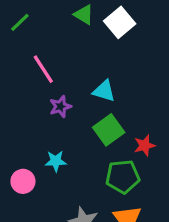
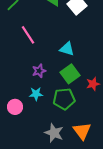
purple star: (60, 107) -> (39, 71), moved
green pentagon: (123, 177) -> (64, 99), moved

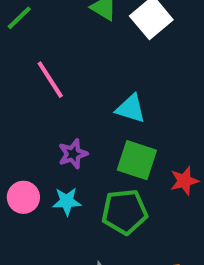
green square: (70, 74) -> (137, 160), turned -36
pink circle: (15, 107) -> (23, 197), moved

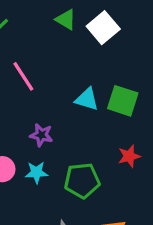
purple star: (73, 154) -> (41, 135), turned 30
green square: (137, 160) -> (123, 101), moved

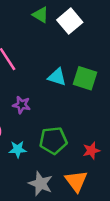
red star: (129, 156) -> (91, 151), moved
cyan star: (36, 172) -> (18, 149), moved

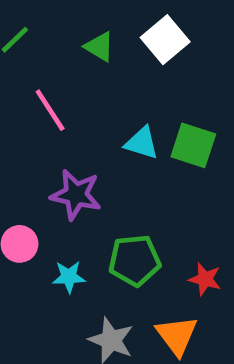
green triangle: (41, 15) -> (99, 47), moved
purple star: (22, 105) -> (76, 195), size x1.5
red star: (91, 151) -> (205, 279), turned 30

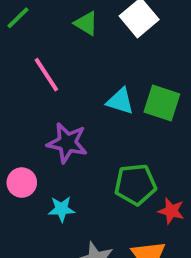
green pentagon: (135, 260) -> (135, 184), moved

